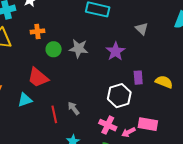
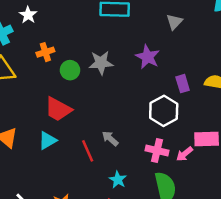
gray triangle: (142, 29) -> (174, 22), turned 40

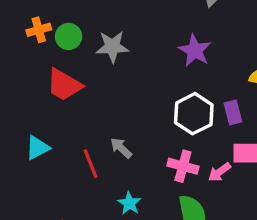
purple star: (148, 57) -> (195, 50), moved
green circle: (70, 70) -> (69, 36), moved
purple rectangle: (183, 84) -> (233, 112), moved
red trapezoid: (58, 109) -> (64, 85), moved

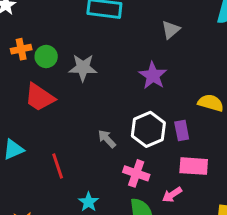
gray arrow: (121, 148) -> (107, 139), moved
pink arrow: (220, 172) -> (172, 195), moved

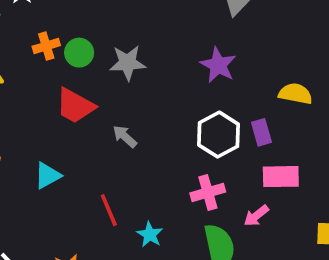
gray arrow: (107, 139) -> (125, 136), moved
red line: (58, 166) -> (109, 210), moved
pink cross: (136, 173) -> (208, 192), turned -30

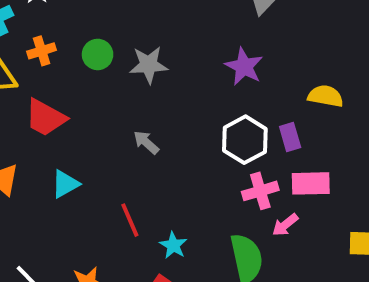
orange cross: (46, 46) -> (42, 51), moved
red trapezoid: (75, 106) -> (45, 118), moved
pink cross: (208, 192) -> (260, 191), moved

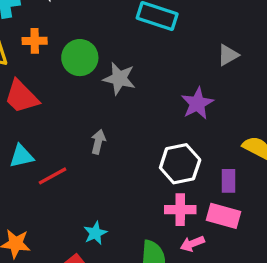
green circle: (98, 54) -> (80, 58), size x1.4
purple rectangle: (290, 137) -> (229, 181), moved
gray arrow: (146, 142) -> (98, 142), turned 45
red line: (130, 220) -> (53, 176), moved, turned 68

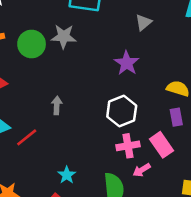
gray star: (119, 79) -> (64, 37), moved
purple rectangle: (229, 181) -> (176, 117), moved
pink rectangle: (224, 216) -> (162, 145), turned 50

